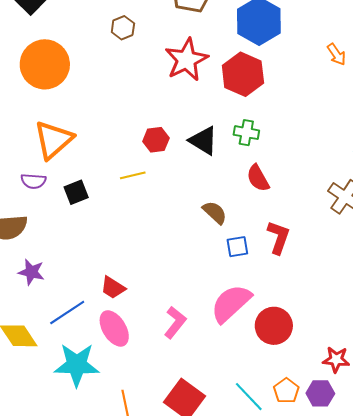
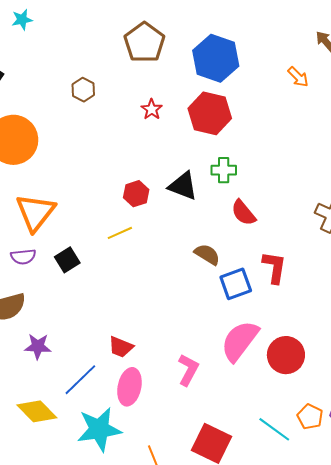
red star: (187, 60) -> (152, 109), size x0.5
blue square: (237, 247) -> (236, 284), size x1.4
pink ellipse: (114, 328) -> (129, 387), turned 54

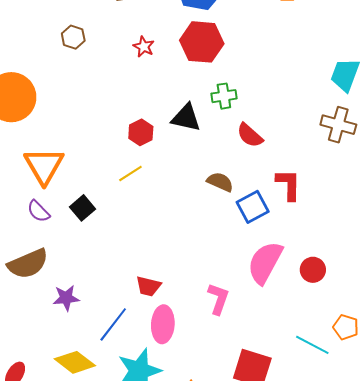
purple semicircle: (23, 257) -> (38, 211), turned 60
red circle: (286, 355) -> (313, 270), size x0.7

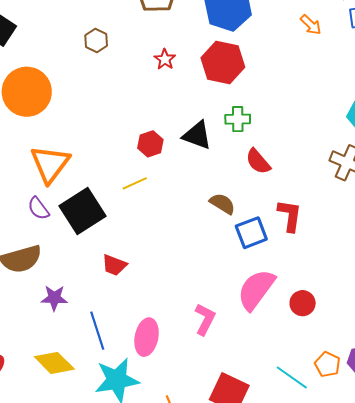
black square: (83, 208) -> (83, 211), size x1.8
red trapezoid: (148, 286) -> (114, 265), moved
blue line: (113, 324) -> (97, 331), turned -63

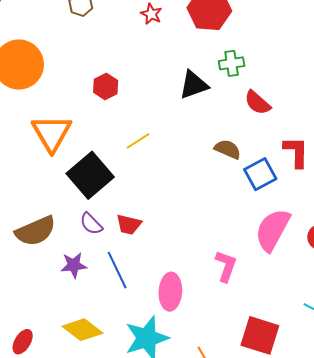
black triangle: (197, 135) -> (194, 85), turned -32
red hexagon: (150, 144) -> (106, 86), moved
purple semicircle: (38, 208) -> (91, 224), moved
blue line: (97, 331) -> (117, 270), moved

